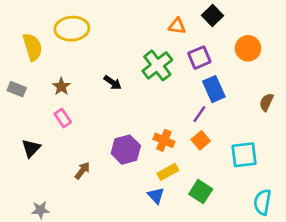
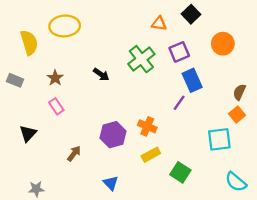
orange square: (201, 140) -> (237, 115), moved
blue triangle: (156, 196) -> (111, 183), moved
cyan semicircle: (262, 202) -> (236, 182), turned -60

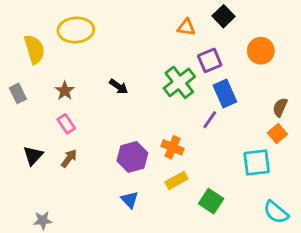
green cross: (141, 59) -> (179, 82), moved
gray rectangle: (15, 80) -> (18, 93), turned 42
brown arrow: (74, 154) -> (69, 158), moved
blue triangle: (111, 183) -> (130, 200), moved

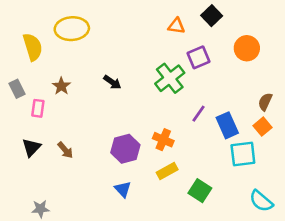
blue rectangle: (225, 93) -> (227, 125), moved
pink rectangle: (66, 124) -> (38, 108), moved, turned 42
brown arrow: (69, 158) -> (65, 150), turned 102

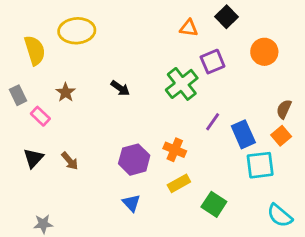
pink rectangle: (38, 108) -> (40, 116), turned -54

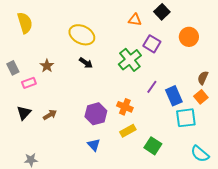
yellow ellipse: (77, 31) -> (82, 35), moved, turned 30
yellow semicircle: (35, 50) -> (25, 23), moved
purple square: (213, 62) -> (152, 44), turned -36
pink rectangle: (40, 116) -> (29, 83), turned -64
brown arrow: (70, 161) -> (50, 115), turned -80

